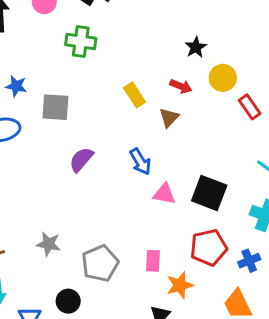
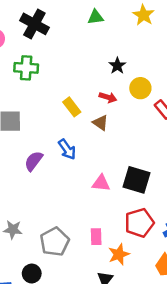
brown triangle: (169, 118) -> (100, 123), turned -35
blue arrow: (140, 162) -> (67, 149), moved

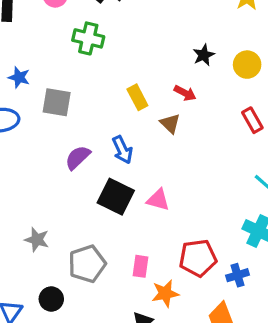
yellow circle: (140, 88) -> (247, 65), moved
black square: (137, 180) -> (116, 197), moved

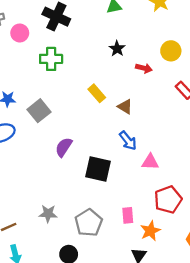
black star: (204, 55) -> (117, 49), moved
red arrow: (185, 93) -> (144, 68), moved
gray square: (57, 102) -> (39, 111), turned -35
blue arrow: (122, 150) -> (128, 141), moved
pink triangle: (158, 200) -> (150, 162), moved

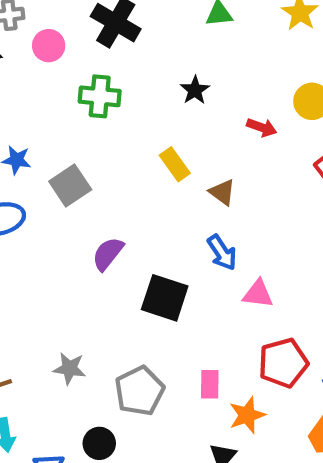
black star: (117, 49) -> (195, 90), moved

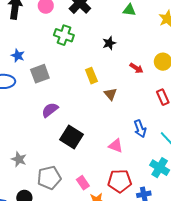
blue arrow: (222, 253) -> (140, 129), moved
pink rectangle: (210, 384) -> (83, 183), turned -48

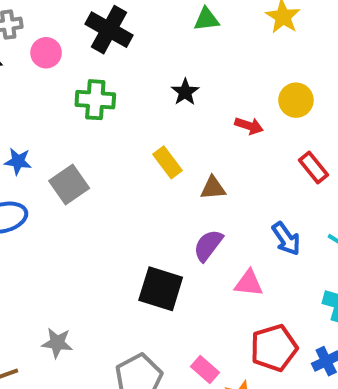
brown triangle: (111, 94) -> (213, 188), turned -40
purple semicircle: (50, 110) -> (208, 245), moved
gray star: (19, 159) -> (57, 343), moved

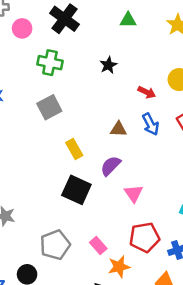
yellow rectangle: (168, 162) -> (74, 149), moved
gray square: (69, 184) -> (49, 107), moved
blue arrow: (286, 239) -> (150, 124), moved
pink triangle: (249, 283) -> (134, 193), turned 42

